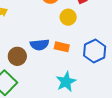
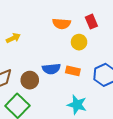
cyan star: (66, 82) -> (77, 105), turned -30

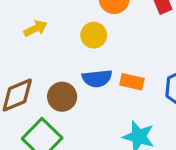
yellow circle: (79, 42) -> (94, 35), moved

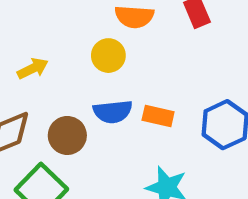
yellow arrow: (35, 28) -> (33, 68), moved

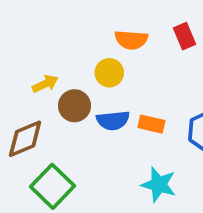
brown circle: (67, 135) -> (74, 106), moved

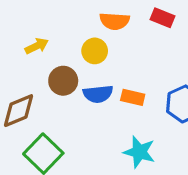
red rectangle: (184, 36) -> (163, 18), turned -45
yellow arrow: (45, 84) -> (37, 46), moved

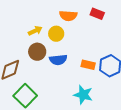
yellow arrow: (37, 46) -> (35, 31), moved
orange rectangle: (133, 97) -> (88, 65), moved

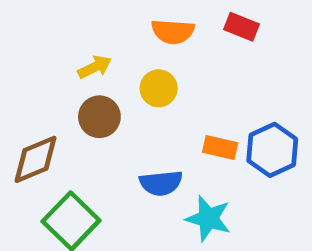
yellow circle: (56, 34) -> (159, 88), moved
blue semicircle: (58, 60) -> (161, 183), moved

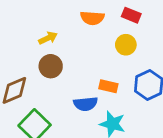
yellow circle: (159, 88) -> (126, 45), moved
orange rectangle: (220, 148) -> (108, 86), moved

